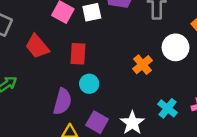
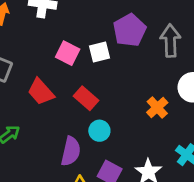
red rectangle: (78, 54) -> (86, 98), turned -50

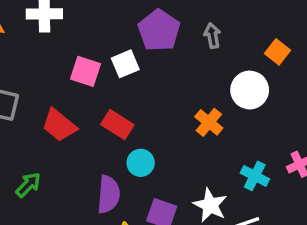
gray arrow: (170, 41) -> (212, 36), size x0.6

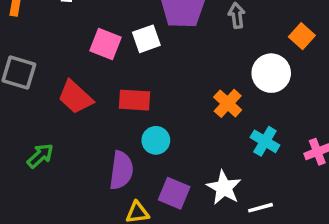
red rectangle: (117, 125) -> (135, 100), turned -32
cyan cross: (255, 176) -> (265, 141), moved

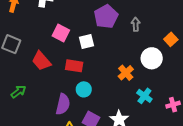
white square: (146, 39) -> (87, 41), moved

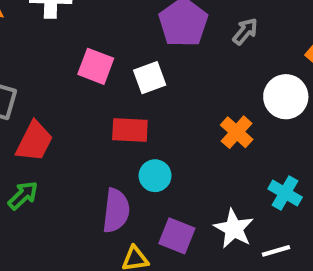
gray arrow: (136, 24) -> (245, 31), turned 48
red trapezoid: (41, 61) -> (34, 141), moved, turned -105
cyan cross: (144, 96) -> (285, 193), moved

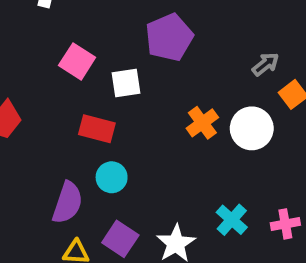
gray arrow: (245, 31) -> (266, 64), moved
orange cross: (237, 132) -> (202, 123), moved

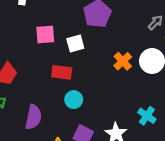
pink square: (77, 61) -> (45, 34), turned -30
purple semicircle: (68, 203) -> (33, 117), moved

